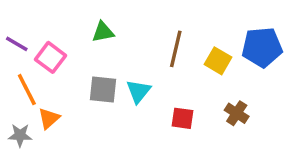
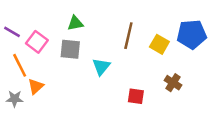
gray square: (103, 90) -> (70, 49), moved
red square: (182, 118) -> (136, 96), moved

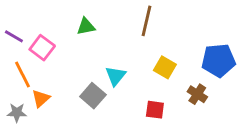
blue pentagon: (192, 34) -> (218, 60), moved
brown line: (128, 36) -> (147, 21), moved
yellow square: (159, 44) -> (165, 67), moved
gray square: (70, 49) -> (93, 96), moved, turned 35

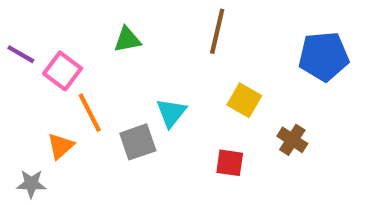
blue pentagon: (218, 60) -> (324, 56), moved
orange line: (22, 74) -> (90, 113), moved
gray square: (93, 96) -> (138, 142), turned 30
gray star: (17, 113) -> (31, 184), moved

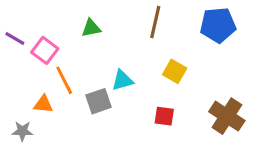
blue pentagon: (324, 56) -> (218, 25), moved
cyan triangle: (171, 113) -> (122, 80), turned 35
brown cross: (292, 140) -> (227, 116), moved, size x1.6
orange triangle: (61, 146) -> (43, 104), turned 48

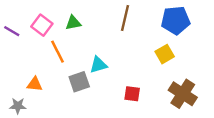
pink square: (45, 50) -> (42, 25), moved
yellow square: (175, 71) -> (165, 54), moved, turned 30
orange line: (64, 80) -> (58, 52), moved

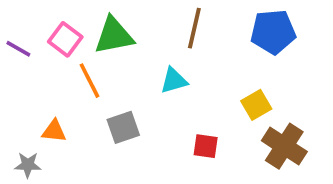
green triangle: (73, 23) -> (114, 36), size x1.6
yellow square: (165, 54) -> (256, 105), moved
cyan triangle: (98, 65) -> (174, 81), moved

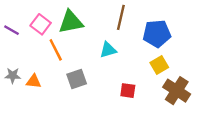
blue pentagon: (273, 32) -> (157, 34), moved
gray star: (28, 165) -> (13, 75), moved

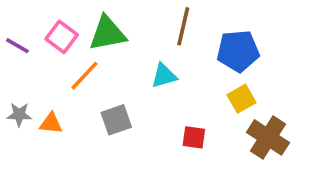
orange line: (56, 50) -> (84, 76), turned 70

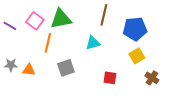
orange line: (84, 76) -> (48, 43), turned -30
brown cross: (268, 137) -> (152, 78), size x0.6

